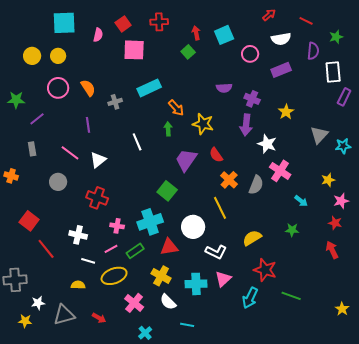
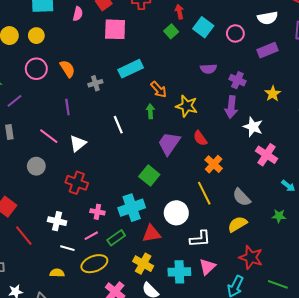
cyan square: (224, 35) -> (203, 27), moved, turned -30
gray semicircle: (256, 185) -> (242, 197), moved, turned 114
white L-shape: (216, 252) -> (200, 239), turned -30

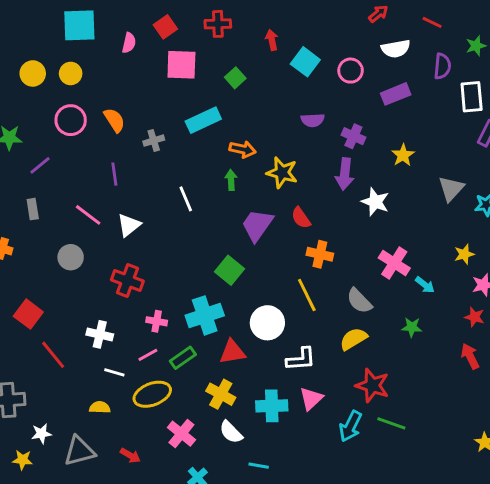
green square: (171, 31) -> (235, 78), moved
orange arrow: (159, 89) -> (243, 149), turned -36
pink cross: (266, 155) -> (394, 263), moved
orange cross: (214, 164) -> (320, 254), turned -30
green line: (278, 284) -> (391, 423), moved

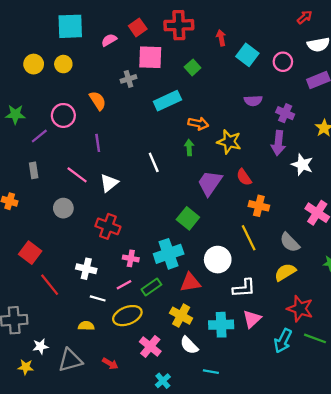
red cross: (218, 24) -> (179, 25), size x1.4
pink semicircle: (129, 43) -> (109, 40), turned -133
pink circle: (71, 120) -> (63, 115), moved
gray cross: (154, 141) -> (129, 79), moved

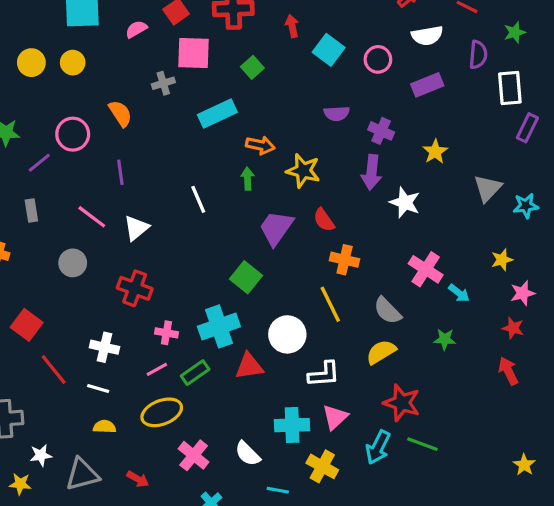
white line: (98, 298) -> (98, 388), moved
yellow cross: (181, 316) -> (322, 466), moved

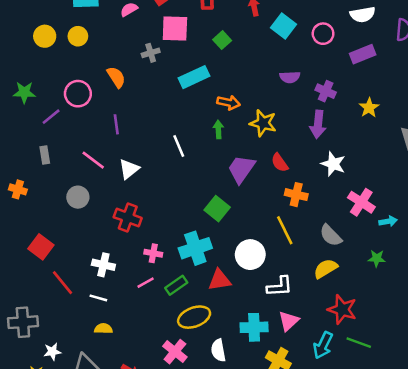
white star: (405, 202) -> (333, 164), moved
cyan arrow: (459, 293) -> (388, 221), turned -48
yellow ellipse: (162, 412) -> (194, 317), moved
white semicircle: (248, 454) -> (218, 350), turned 35

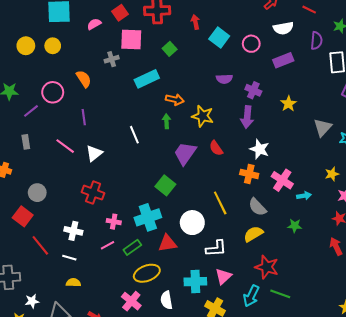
orange cross: (296, 195) -> (249, 174), moved
gray circle: (78, 197) -> (37, 193), moved

